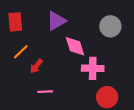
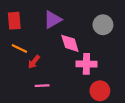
orange line: (21, 52) -> (19, 48), turned 70

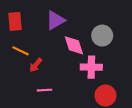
gray circle: (103, 25) -> (102, 36), moved

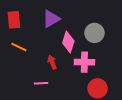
pink diamond: (74, 45) -> (68, 42), turned 35
red arrow: (36, 65) -> (52, 62), moved, turned 120

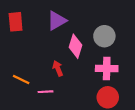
orange line: (19, 47) -> (21, 80), moved
pink cross: (84, 62) -> (107, 68), moved

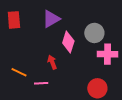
pink cross: (107, 68) -> (107, 54), moved

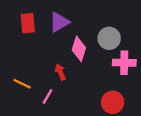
red rectangle: (14, 20) -> (28, 23), moved
pink line: (41, 83) -> (48, 96), turned -56

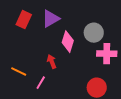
red rectangle: (28, 23) -> (24, 20), turned 30

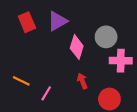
red rectangle: (24, 20) -> (27, 22), turned -48
red arrow: (52, 62) -> (82, 81), moved

